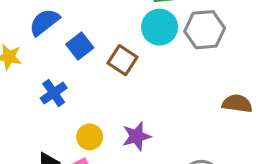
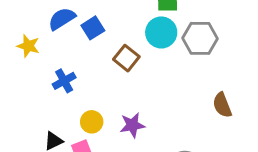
blue square: (80, 46) -> (93, 28), moved
brown semicircle: (237, 104) -> (222, 105), turned -125

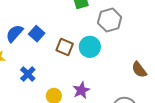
cyan circle: (161, 32) -> (90, 47), moved
brown semicircle: (222, 105) -> (139, 70), moved

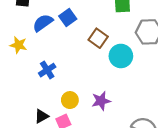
blue square: (37, 34) -> (68, 17), moved
brown square: (65, 47) -> (98, 38), moved

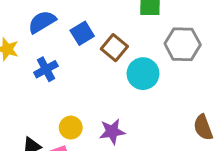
blue square: (68, 17) -> (82, 33), moved
blue cross: (47, 70) -> (46, 69), moved

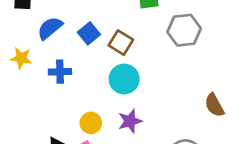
blue cross: (46, 69) -> (60, 72), turned 35
cyan circle: (143, 74) -> (124, 79), moved

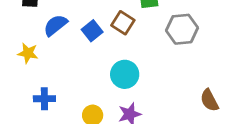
brown square: (121, 43) -> (123, 23), moved
blue cross: (60, 72) -> (44, 99), moved

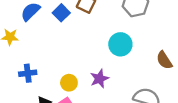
cyan circle: (125, 74) -> (120, 44), moved

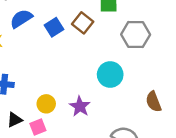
purple star: (100, 79) -> (80, 106), turned -30

